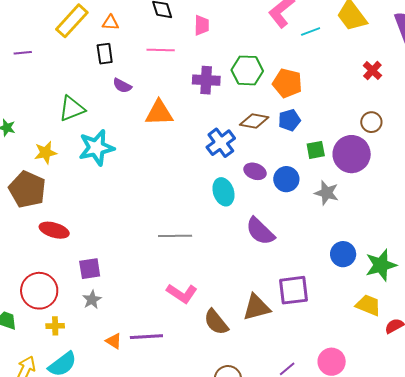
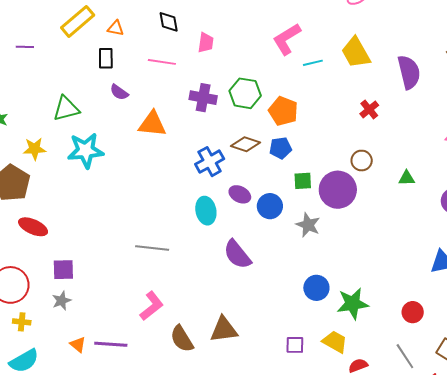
purple square: (293, 290) -> (295, 345), moved, size x0.6
pink L-shape: (182, 293) -> (152, 306), turned -80

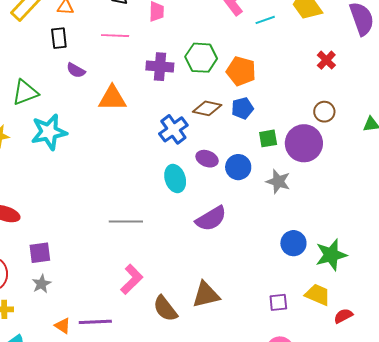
purple semicircle: (237, 254) -> (211, 219), turned -76

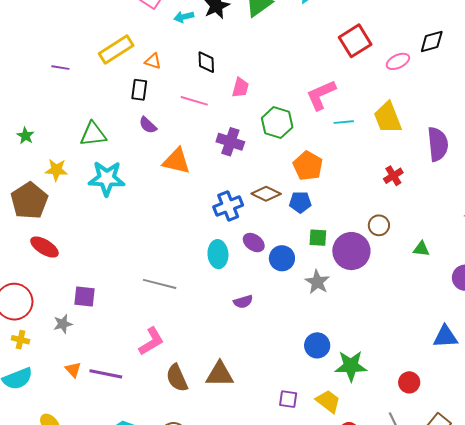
green hexagon: (201, 58) -> (277, 123), moved
purple semicircle: (211, 219) -> (243, 302), size x0.6
purple square: (40, 253) -> (85, 296), moved

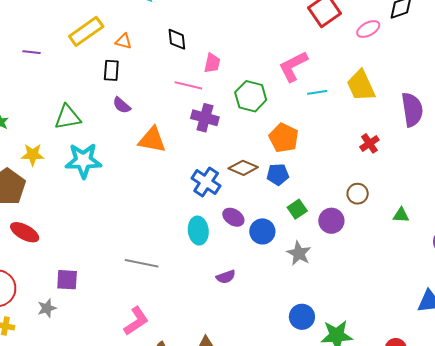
pink line: (194, 101) -> (188, 85), moved
blue cross: (228, 206) -> (206, 182), turned -32
green square: (318, 238) -> (297, 209), turned -36
purple circle: (351, 251) -> (331, 221), size x0.7

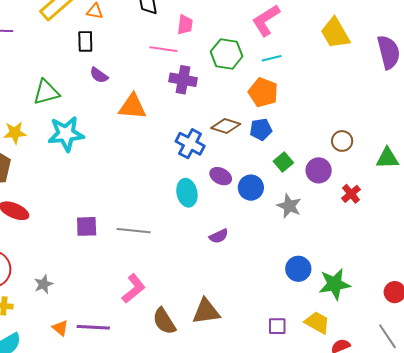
cyan line: (317, 92) -> (272, 58), moved
red cross: (369, 143) -> (351, 194), moved
green triangle: (401, 215) -> (387, 158), size x1.4
purple square: (67, 280) -> (87, 226), moved

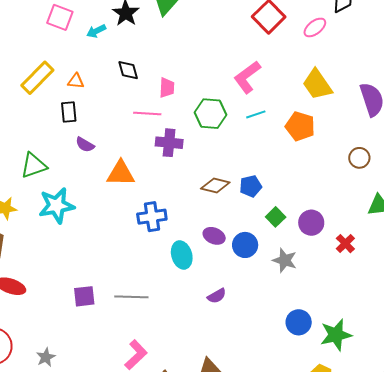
orange pentagon: (263, 92) -> (300, 126), moved
brown circle: (342, 141) -> (359, 158), moved
blue cross: (190, 144) -> (152, 217), moved, turned -32

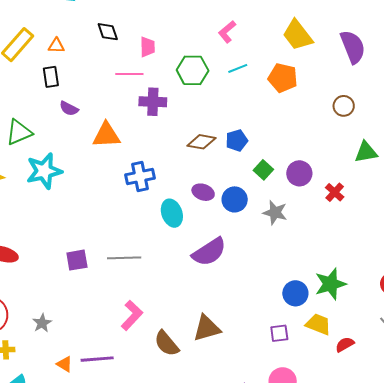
pink L-shape: (247, 77) -> (227, 32), size x0.7
purple semicircle: (217, 296) -> (209, 252), size x1.8
blue circle: (299, 322) -> (295, 293), moved

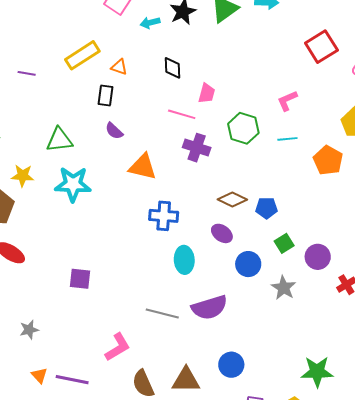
purple ellipse: (203, 192) -> (222, 233), moved
gray line: (124, 258) -> (162, 314), moved
blue circle: (295, 293) -> (231, 365), moved

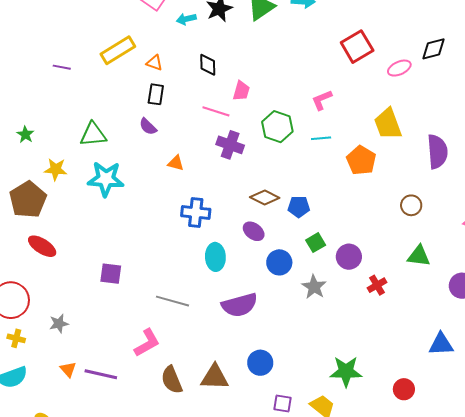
black rectangle: (105, 96) -> (156, 94), moved
orange triangle: (143, 167) -> (176, 163), size x0.6
gray line: (162, 314) -> (172, 301), moved

